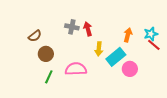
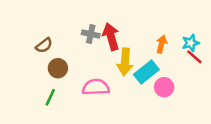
red arrow: (88, 29) -> (111, 37), size x1.5
yellow arrow: (99, 49) -> (125, 62), size x1.5
green line: (49, 77) -> (50, 97), moved

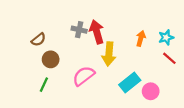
red line: (194, 57) -> (169, 58), moved
cyan rectangle: (146, 72) -> (130, 82), moved
pink semicircle: (96, 87) -> (84, 76), turned -35
pink circle: (164, 87) -> (151, 91), moved

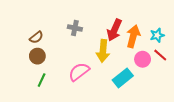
red arrow: (97, 32) -> (114, 30), moved, turned -140
orange arrow: (141, 38) -> (133, 36), size x1.5
brown circle: (51, 59) -> (37, 56), moved
pink circle: (151, 91) -> (143, 59), moved

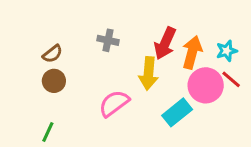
pink circle: (143, 59) -> (206, 85), size x1.5
green line: (42, 80) -> (48, 132), moved

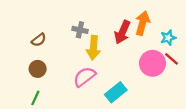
orange arrow: (192, 52) -> (142, 23), moved
yellow arrow: (149, 73) -> (93, 48), moved
brown circle: (54, 81) -> (38, 69), moved
cyan rectangle: (177, 112) -> (116, 92), moved

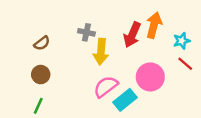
pink circle: (153, 63) -> (150, 77), moved
pink semicircle: (84, 77) -> (106, 87), moved

